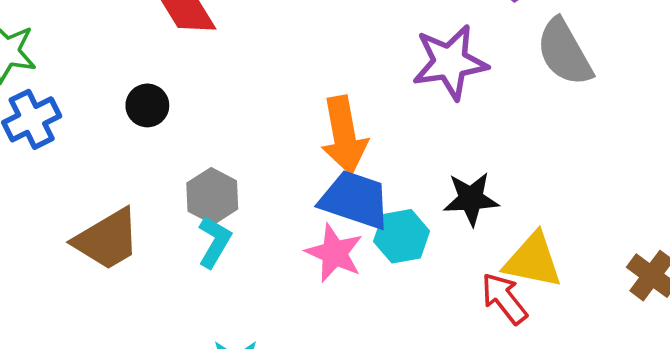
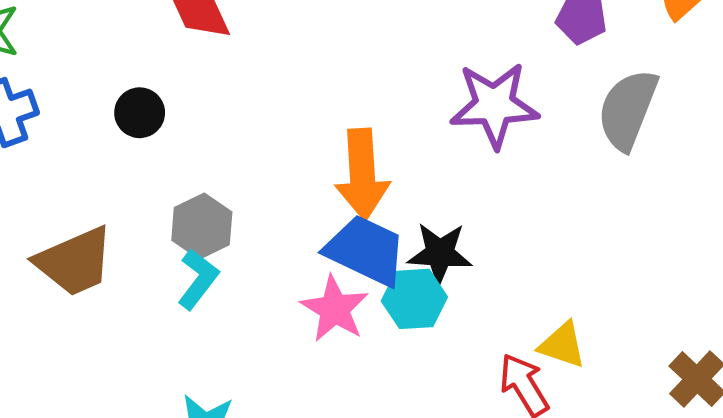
gray semicircle: (564, 52) -> (628, 110), turned 44
black star: (471, 199) -> (440, 253), moved
yellow triangle: (533, 260) -> (562, 345), size x0.7

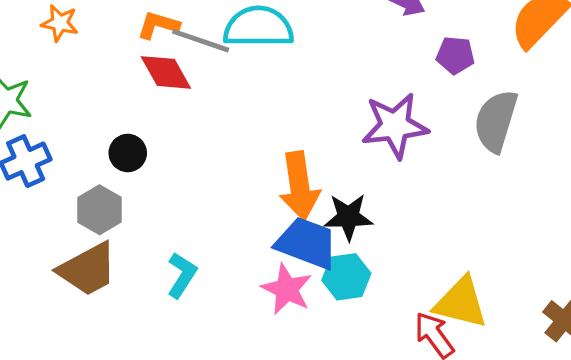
gray hexagon: (202, 226) -> (99, 210), moved
black star: (440, 253) -> (348, 217), moved
yellow triangle: (562, 345) -> (461, 303), size x1.5

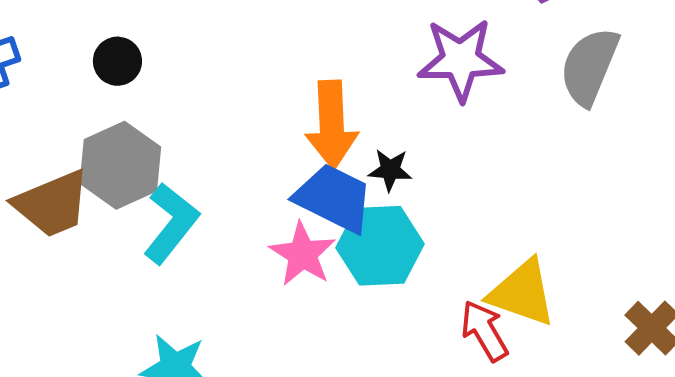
gray hexagon: (99, 210) -> (120, 165), moved, size x1.4
black star: (348, 217) -> (390, 170), size x0.7
cyan L-shape: (182, 275) -> (171, 223), size x1.4
cyan hexagon: (346, 277) -> (380, 246), size x1.4

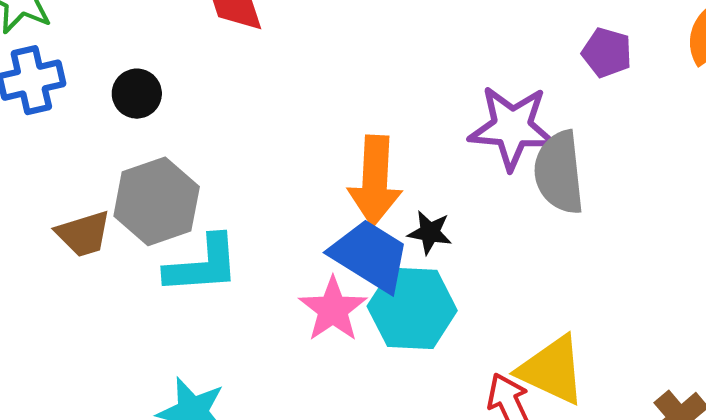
black circle: (117, 61) -> (137, 94), moved
gray semicircle: (589, 66) -> (559, 172), moved, turned -34
brown trapezoid: (52, 204) -> (83, 234), size x0.7
cyan L-shape: (171, 223) -> (202, 265), turned 42

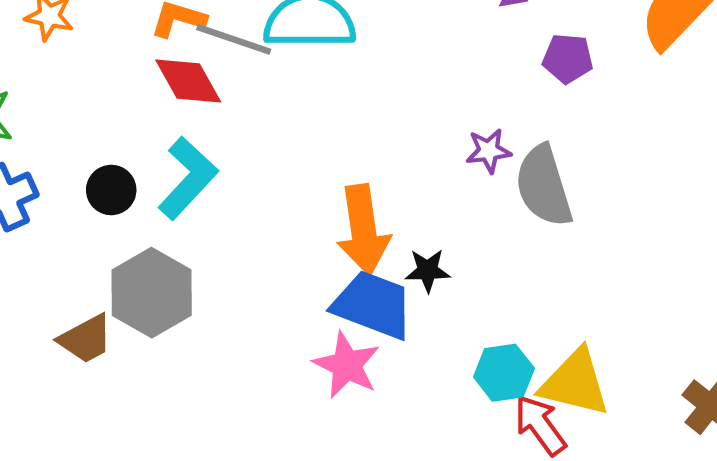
purple star: (512, 127) -> (489, 151), size x0.5
cyan L-shape: (202, 265) -> (188, 178), moved, turned -32
cyan hexagon: (412, 308) -> (504, 373), moved, size x0.7

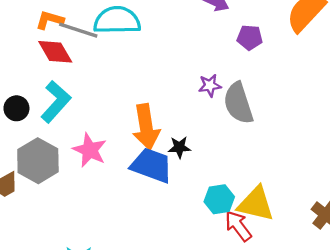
pink star: (347, 365) -> (90, 150), moved

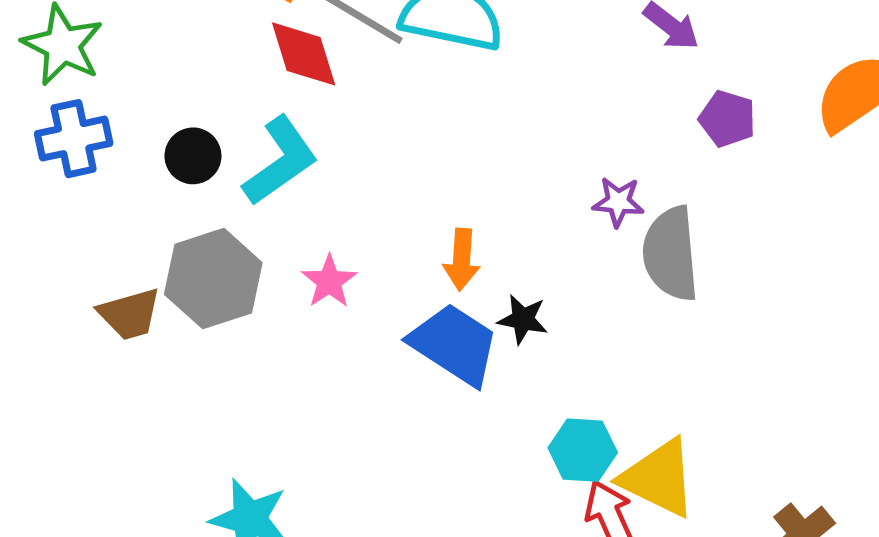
orange arrow: (146, 127) -> (462, 260), size x0.6
pink star: (90, 150) -> (329, 281), size x0.7

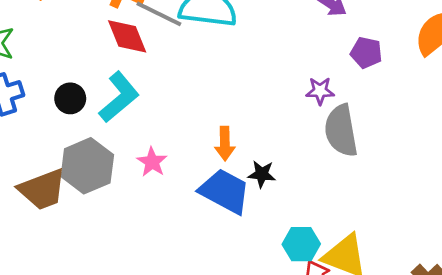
purple star: (618, 202) -> (320, 91), moved
brown trapezoid: (130, 314) -> (42, 190), size x1.4

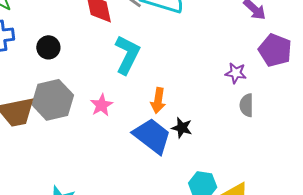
purple pentagon: (366, 53) -> (275, 50), size x1.4
cyan L-shape: (119, 97) -> (127, 55), moved, turned -33
gray semicircle: (341, 131) -> (247, 105), size x0.6

